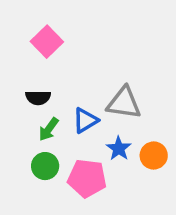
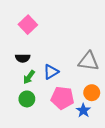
gray triangle: (124, 103) -> (89, 61), moved
blue star: (119, 148) -> (83, 110), moved
pink pentagon: (87, 178) -> (62, 98), moved

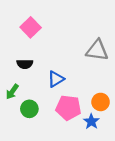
gray triangle: (89, 61) -> (97, 50), moved
green arrow: (29, 77) -> (12, 92), moved

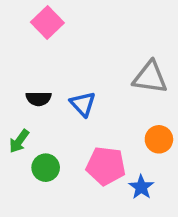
pink square: (31, 27) -> (47, 23), moved
blue triangle: (56, 79) -> (83, 104), moved, turned -42
orange circle: (101, 102) -> (159, 139), moved

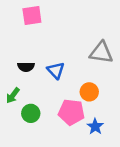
pink square: (47, 23) -> (32, 16), turned 36
orange circle: (159, 139) -> (89, 92), moved

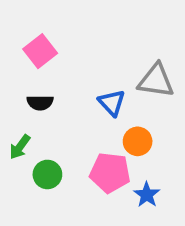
pink square: (32, 16) -> (40, 51), moved, turned -30
blue triangle: (56, 70) -> (112, 103), moved

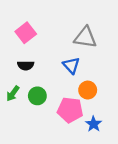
gray triangle: (156, 81) -> (85, 37), moved
green circle: (47, 174) -> (37, 96), moved

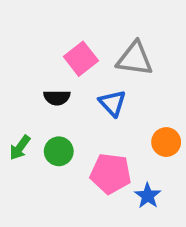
pink square: (26, 33) -> (81, 59), moved
black semicircle: (26, 65) -> (57, 98), moved
orange circle: (88, 90) -> (166, 142), moved

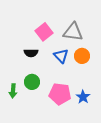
orange circle: (166, 142) -> (82, 56), moved
green arrow: (20, 148) -> (13, 91), moved, turned -32
blue star: (148, 196) -> (83, 97), moved

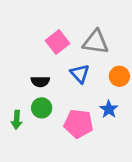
black semicircle: (31, 53) -> (40, 82), moved
orange circle: (82, 56) -> (119, 76), moved
blue star: (83, 97) -> (109, 109), moved

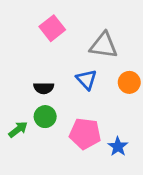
pink square: (57, 42) -> (52, 28), moved
blue star: (109, 109) -> (118, 147), moved
green arrow: (17, 120) -> (18, 129), turned -132

